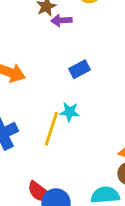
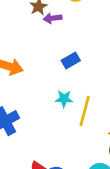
yellow line: (51, 129) -> (85, 111), moved

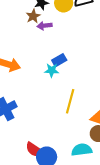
cyan star: (64, 99) -> (52, 70), moved

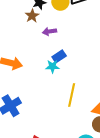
purple arrow: (45, 26) -> (49, 31), moved

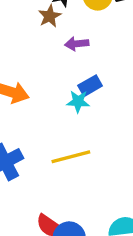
yellow line: (72, 95) -> (71, 157), moved, turned 60

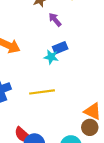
purple arrow: (77, 44) -> (55, 20), turned 48

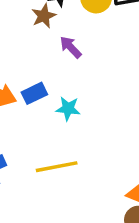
blue rectangle: (60, 48) -> (34, 93), moved

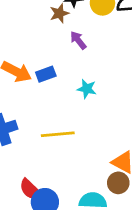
cyan star: (68, 109) -> (87, 89), moved

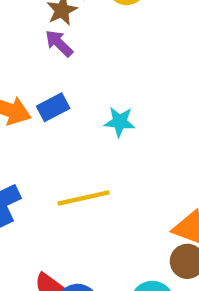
purple arrow: (78, 40) -> (59, 43), moved

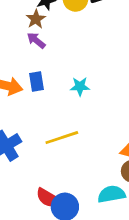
blue rectangle: (53, 107) -> (36, 82), turned -66

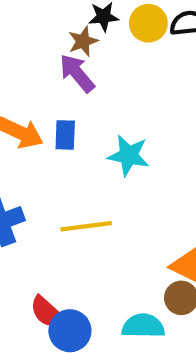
purple arrow: (36, 40) -> (77, 73), size x1.4
cyan star: (80, 86) -> (129, 155), size x1.4

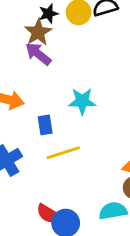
brown star: (83, 41) -> (38, 32), size x1.4
blue rectangle: (65, 135) -> (45, 125), moved

